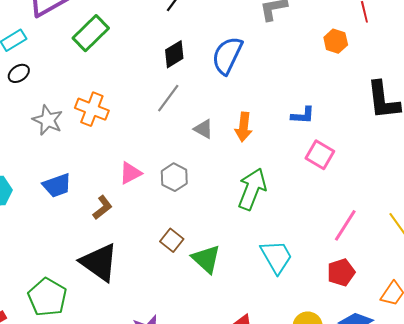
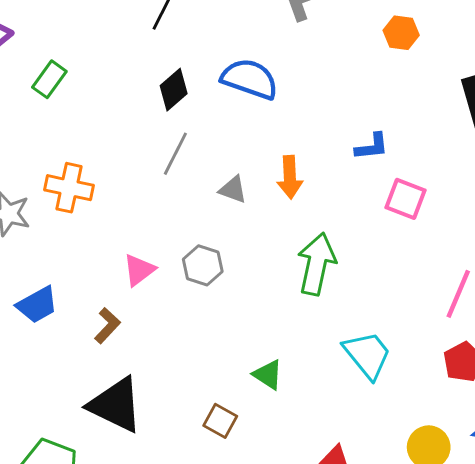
green rectangle: (91, 33) -> (49, 79), size x0.7
blue semicircle: (227, 55) -> (250, 79), turned 93
brown square: (172, 240) -> (220, 421), moved
green triangle: (206, 259) -> (268, 375), size x0.7

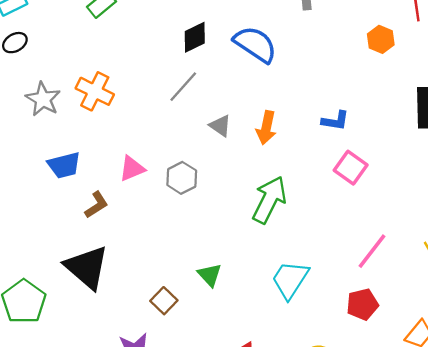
blue trapezoid: (37, 305) -> (64, 165), moved
cyan trapezoid: (367, 355) -> (290, 280), turned -123

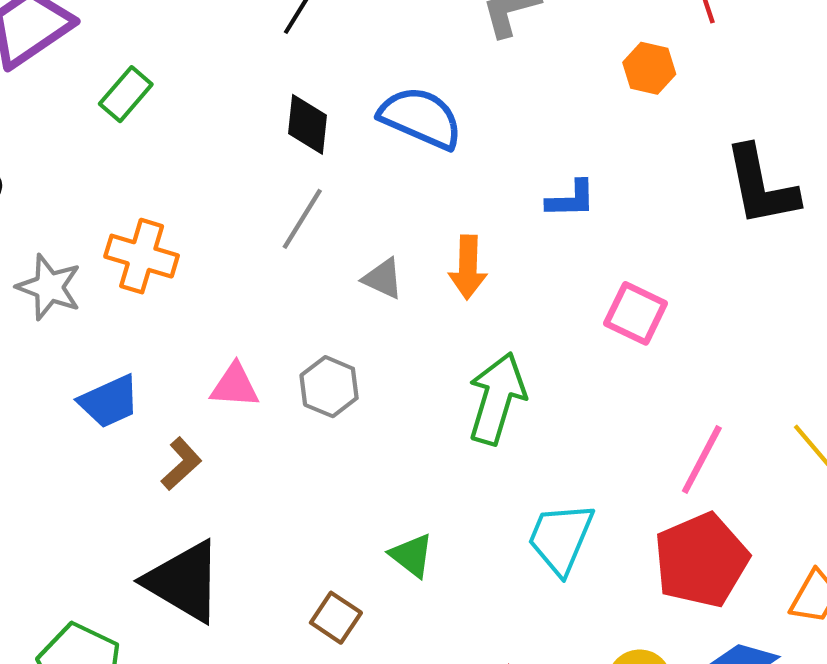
black diamond: (195, 37) -> (308, 124), turned -48
blue L-shape: (335, 121) -> (571, 199), moved
pink triangle: (132, 169) -> (235, 386), turned 36
red pentagon: (362, 304) -> (701, 560), size x1.6

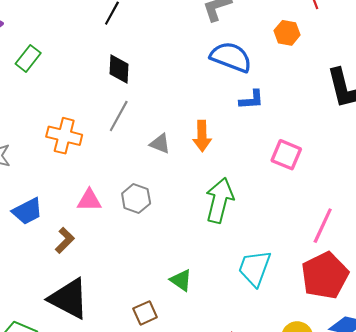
blue semicircle: (421, 118) -> (231, 57), moved
orange cross: (142, 256) -> (64, 136), moved
brown square: (336, 618) -> (145, 313), turned 35

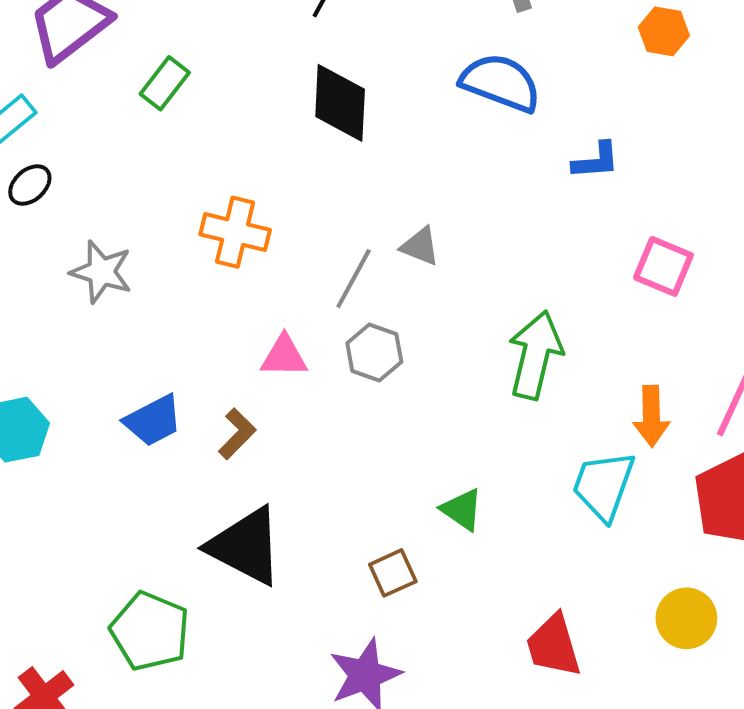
blue semicircle: (231, 57) -> (501, 83), moved
black diamond: (119, 69) -> (340, 103), size x1.4
gray line: (119, 116) -> (354, 279), moved
orange arrow: (202, 136) -> (651, 416), moved
blue trapezoid: (27, 211) -> (153, 421), moved

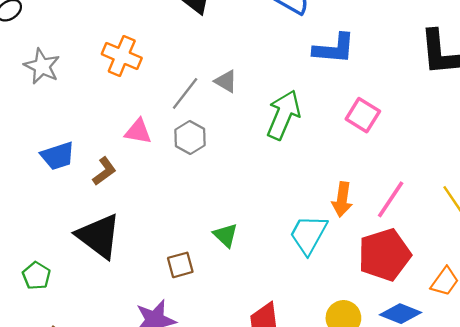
blue L-shape: (596, 161) -> (334, 49), size x1.5
green arrow: (535, 355) -> (283, 115), moved
green pentagon: (150, 631) -> (36, 276), size x0.6

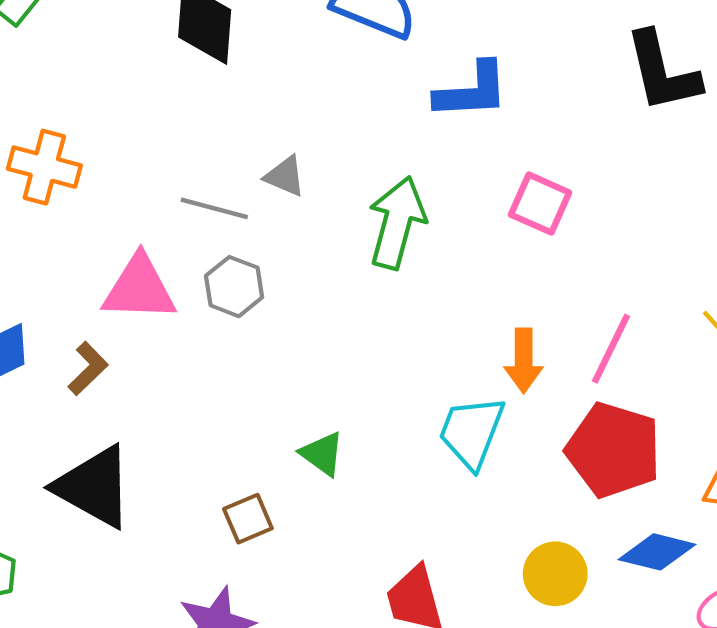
orange cross: (122, 56) -> (44, 167), moved
gray line: (185, 93) -> (214, 208), turned 75
pink triangle: (138, 131) -> (139, 288), size x1.5
red pentagon: (384, 255) -> (613, 450), turned -30

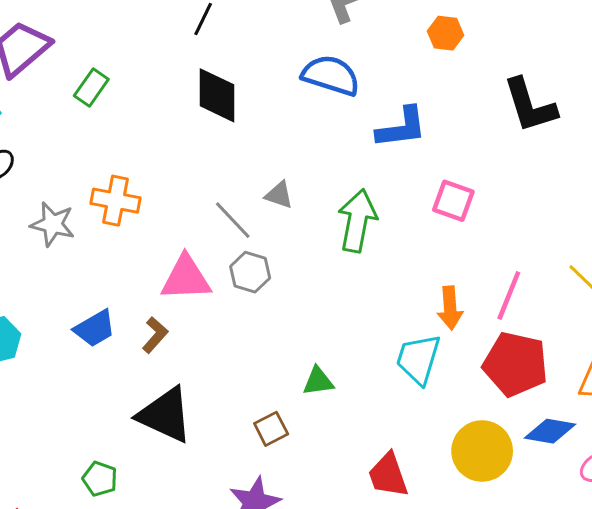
gray line: (214, 208) -> (233, 220), turned 36
green triangle: (322, 454) -> (318, 381), turned -40
yellow circle: (555, 574) -> (482, 451), size x1.4

